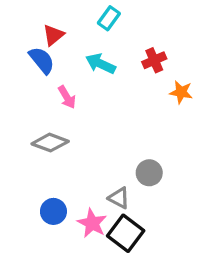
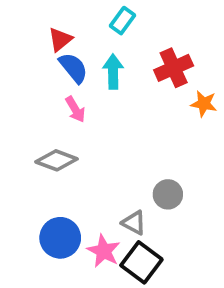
blue semicircle: (42, 60) -> (73, 68), moved
red cross: (154, 60) -> (174, 68), size x1.4
cyan arrow: (100, 64) -> (113, 72), turned 64
blue circle: (53, 211) -> (60, 238), size x1.4

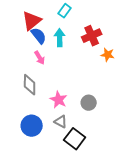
red triangle: (60, 39) -> (32, 21), size x1.5
gray diamond: (56, 160) -> (30, 85), turned 70
gray triangle: (134, 223) -> (61, 122), moved
pink star: (104, 251) -> (59, 100), moved

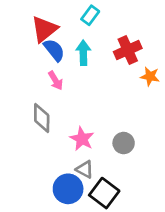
blue circle: (32, 126) -> (68, 189), moved

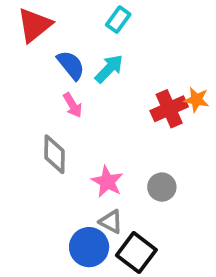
red triangle: (44, 29) -> (34, 25), moved
red cross: (128, 50) -> (169, 109), moved
cyan arrow: (83, 53) -> (109, 69), turned 45

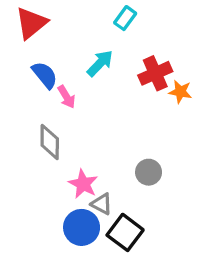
cyan rectangle: (118, 20) -> (125, 18), moved
blue semicircle: (71, 65) -> (45, 75), moved
red cross: (169, 109) -> (155, 73), moved
pink star: (107, 182) -> (83, 184), moved

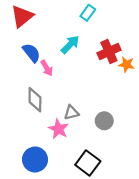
gray triangle: (102, 204) -> (71, 113), moved, turned -42
blue circle: (82, 227) -> (35, 160), moved

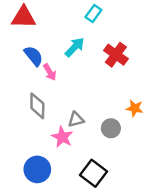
red triangle: (22, 16) -> (24, 17), turned 40
red cross: (109, 52) -> (116, 55), turned -30
orange star: (127, 64) -> (135, 108), moved

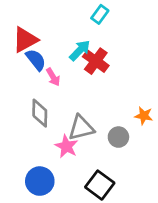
red triangle: (24, 17) -> (25, 40), moved, turned -30
red cross: (116, 55) -> (96, 61), moved
gray triangle: (76, 120) -> (81, 128), size x1.5

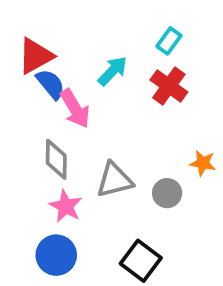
cyan rectangle: (100, 14) -> (169, 41), moved
red cross: (96, 61) -> (169, 86), moved
pink arrow: (53, 77) -> (75, 109), size x1.5
pink star: (66, 146) -> (66, 206), moved

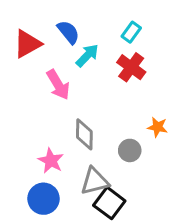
blue semicircle: (51, 84) -> (68, 32), moved
gray diamond: (56, 159) -> (84, 134), moved
gray triangle: (114, 180) -> (95, 181), moved

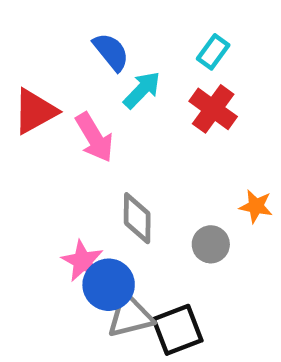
red triangle: (27, 44) -> (35, 111), moved
gray triangle: (95, 181) -> (130, 316), moved
blue circle: (44, 199) -> (109, 285), moved
black square: (109, 203) -> (178, 330), turned 32

